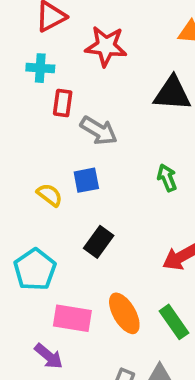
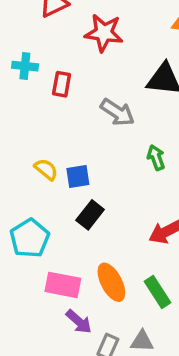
cyan cross: (40, 68) -> (25, 66), moved
gray arrow: (99, 131) -> (117, 112), moved
blue square: (86, 180) -> (78, 176), moved
purple arrow: (49, 356) -> (79, 322), moved

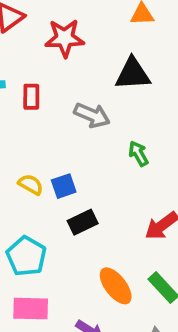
black rectangle: (90, 215) -> (83, 222), turned 36
pink rectangle: (63, 285) -> (31, 309), moved

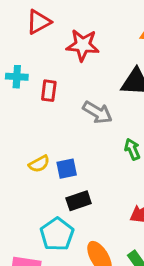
yellow semicircle: (31, 184) -> (39, 164), turned 115
cyan pentagon: (26, 256) -> (57, 234), moved

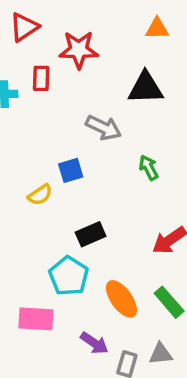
red rectangle: (49, 91) -> (41, 78), moved
blue square: (67, 169) -> (71, 170), moved

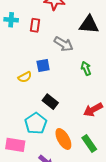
red rectangle: (41, 78) -> (35, 25), moved
black rectangle: (91, 234) -> (50, 102), turned 56

